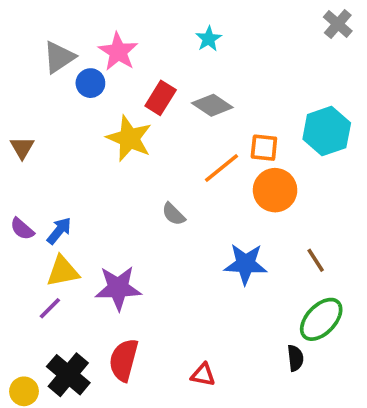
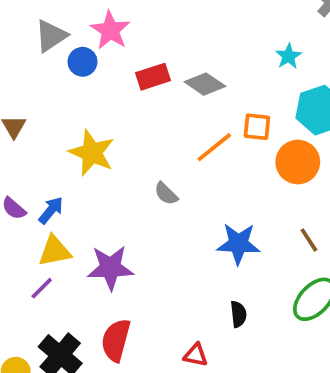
cyan star: (209, 39) -> (288, 56), moved
red rectangle: (161, 98) -> (153, 77), turned 40
yellow star: (129, 138) -> (92, 153), moved
orange circle: (275, 190) -> (298, 162), moved
black semicircle: (295, 358) -> (238, 314), moved

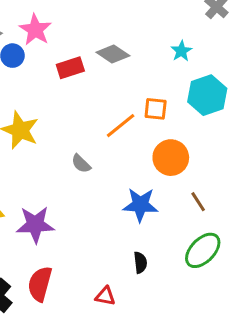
gray diamond: (205, 84) -> (113, 54), moved
orange circle: (298, 162) -> (171, 158), moved

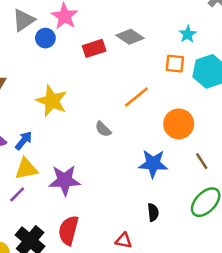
orange square: (156, 109) -> (175, 64), moved

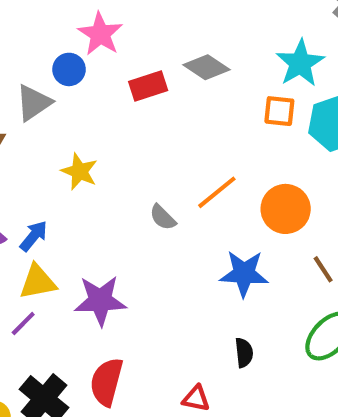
gray triangle: (24, 20) -> (34, 103), moved
cyan star: (188, 34) -> (300, 63), size x1.6
orange line: (136, 97) -> (217, 192), moved
yellow star: (52, 101) -> (79, 171), size x0.7

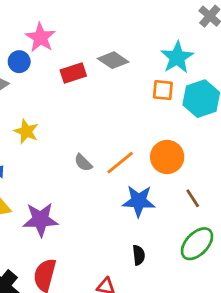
orange line: (217, 192) -> (120, 163), moved

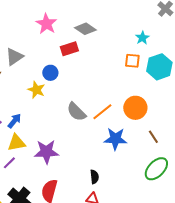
cyan star: (177, 57) -> (142, 38), size x0.6
gray diamond: (113, 60) -> (85, 29), moved
blue circle: (19, 62) -> (50, 73), moved
gray semicircle: (83, 163) -> (76, 112), size x1.5
black semicircle: (139, 255) -> (94, 177), moved

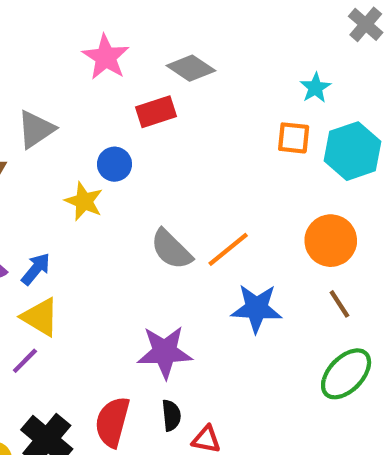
orange circle: (135, 108) -> (331, 241), moved
yellow triangle: (16, 143) -> (40, 317), turned 42
purple star: (46, 152) -> (165, 352), moved
black semicircle: (94, 177) -> (171, 415), moved

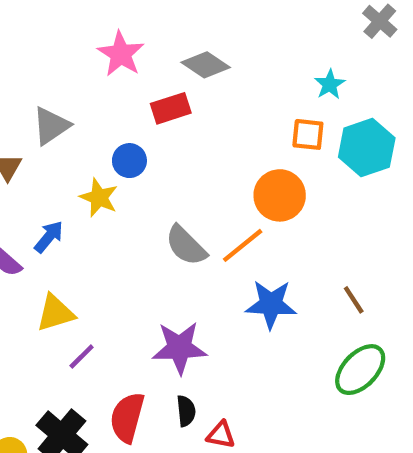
orange circle: (331, 241) -> (280, 195), moved
blue arrow: (36, 269) -> (49, 237), moved
yellow triangle: (40, 317) -> (55, 313), turned -48
purple line: (25, 361) -> (82, 357), moved

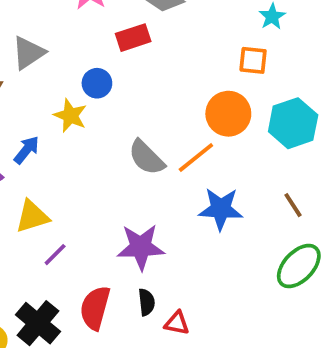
cyan hexagon: (367, 148) -> (293, 123), moved

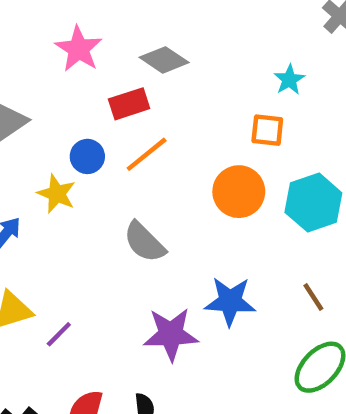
orange line: (196, 157) -> (147, 154), moved
purple star: (141, 247) -> (171, 334), moved
purple line: (55, 255) -> (59, 334), moved

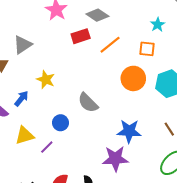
orange line: (147, 154) -> (110, 45), moved
blue circle: (87, 156) -> (60, 123), moved
purple star: (171, 334) -> (115, 159), moved

